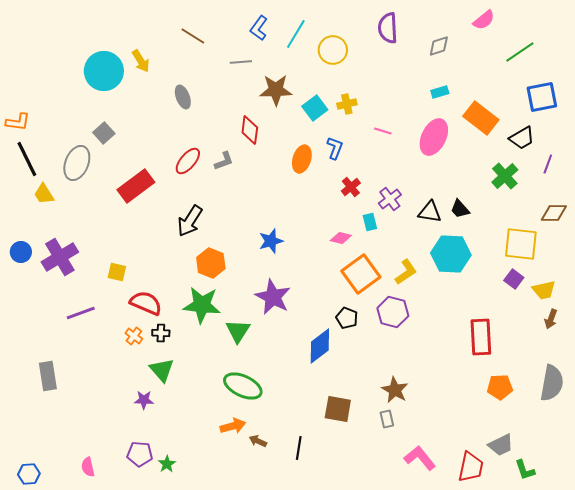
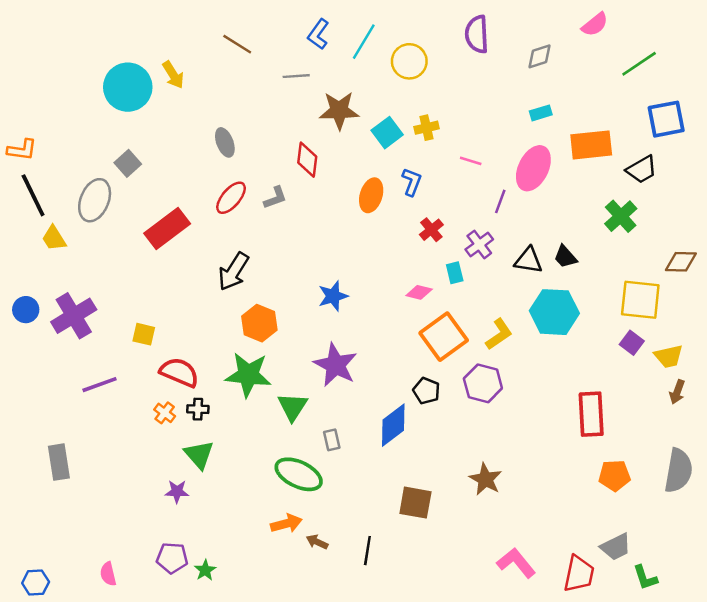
gray ellipse: (183, 97) -> (225, 142), moved
orange rectangle: (481, 118) -> (591, 145), turned -44
purple line: (548, 164) -> (500, 201), moved
gray rectangle: (387, 419) -> (332, 440), moved

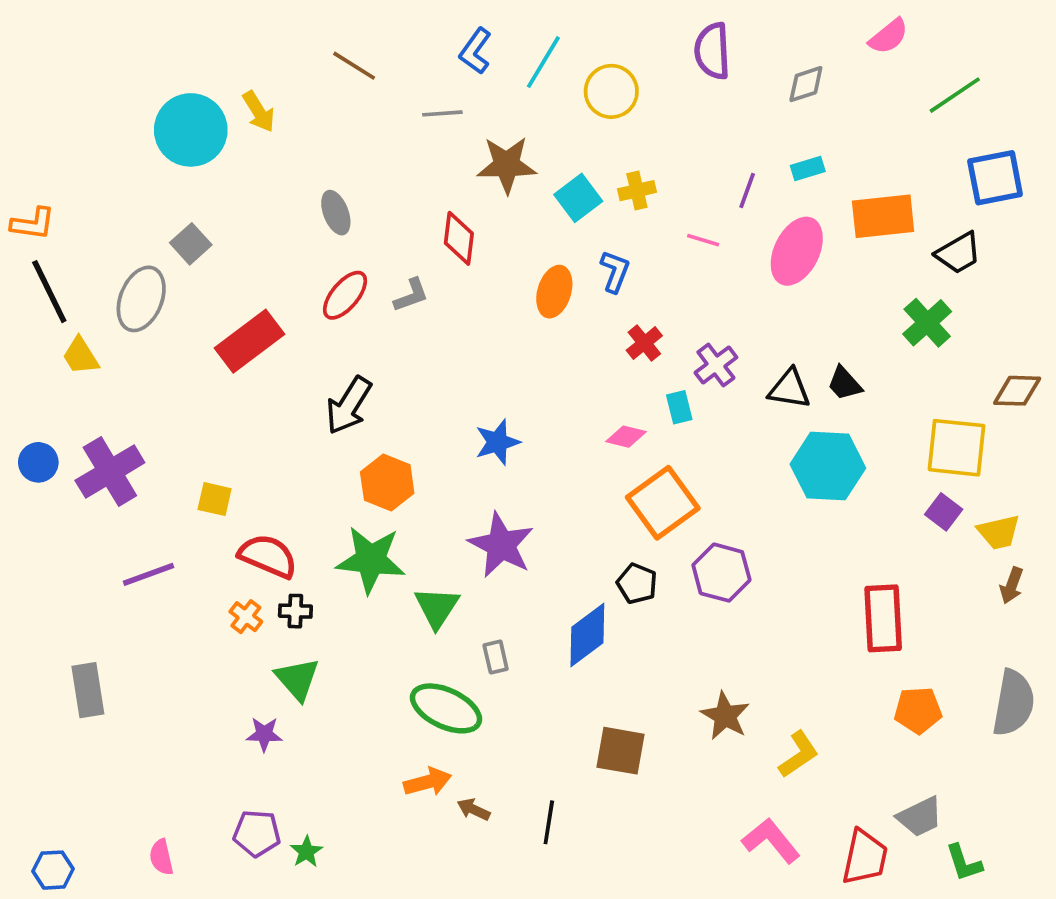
purple line: (500, 201) -> (747, 191), moved
yellow L-shape: (499, 334) -> (799, 754), moved

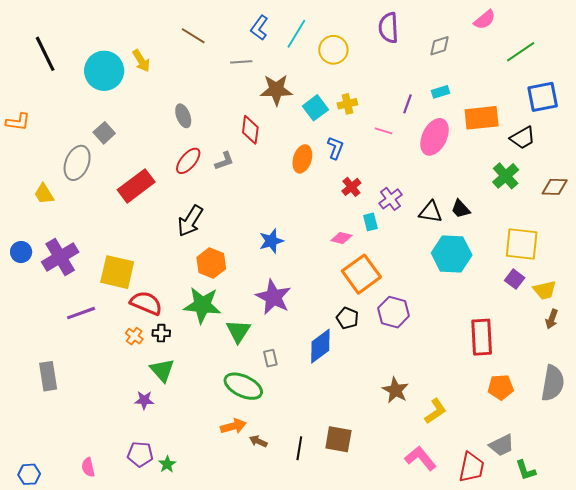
black line: (49, 292) -> (45, 54), moved
brown diamond: (1017, 391) -> (555, 187), moved
yellow square: (215, 499) -> (117, 272), size x1.8
brown square: (620, 751) -> (338, 439), moved

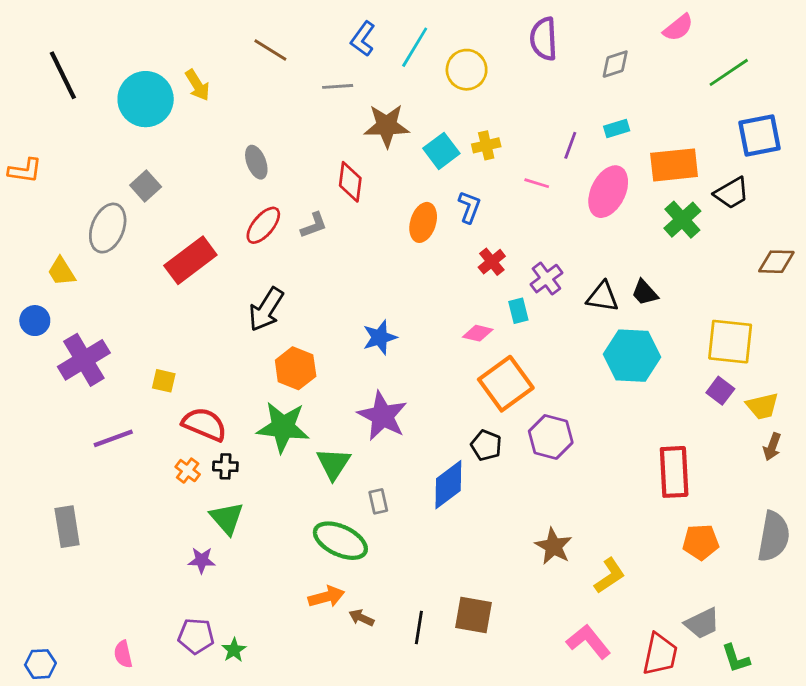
green cross: (506, 176) -> (682, 220), moved
blue circle: (21, 252) -> (35, 321), moved
yellow square: (117, 272) -> (164, 381), size x0.5

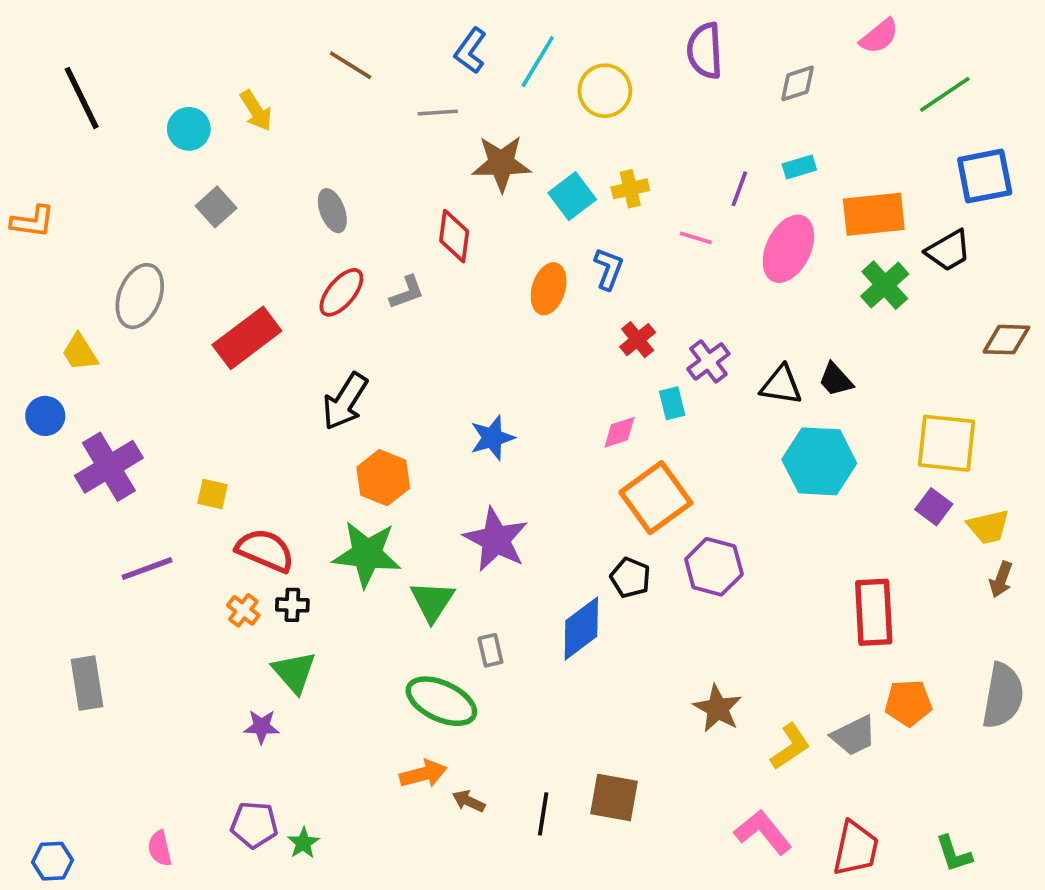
cyan circle: (146, 99) -> (189, 129), size x0.6
gray square: (146, 186) -> (216, 207), moved
pink diamond: (478, 333) -> (619, 432), turned -32
gray trapezoid: (702, 623) -> (854, 736), moved

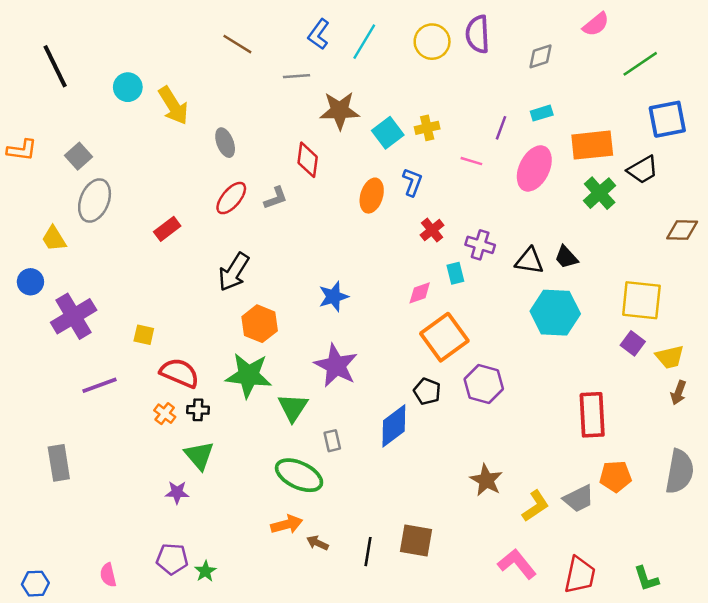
yellow circle: (605, 91) -> (432, 42), moved
yellow arrow: (256, 111) -> (173, 106), moved, size x1.4
gray square: (216, 207) -> (79, 156), moved
red rectangle: (247, 338) -> (167, 229), size x0.6
purple cross: (708, 361) -> (480, 245), turned -36

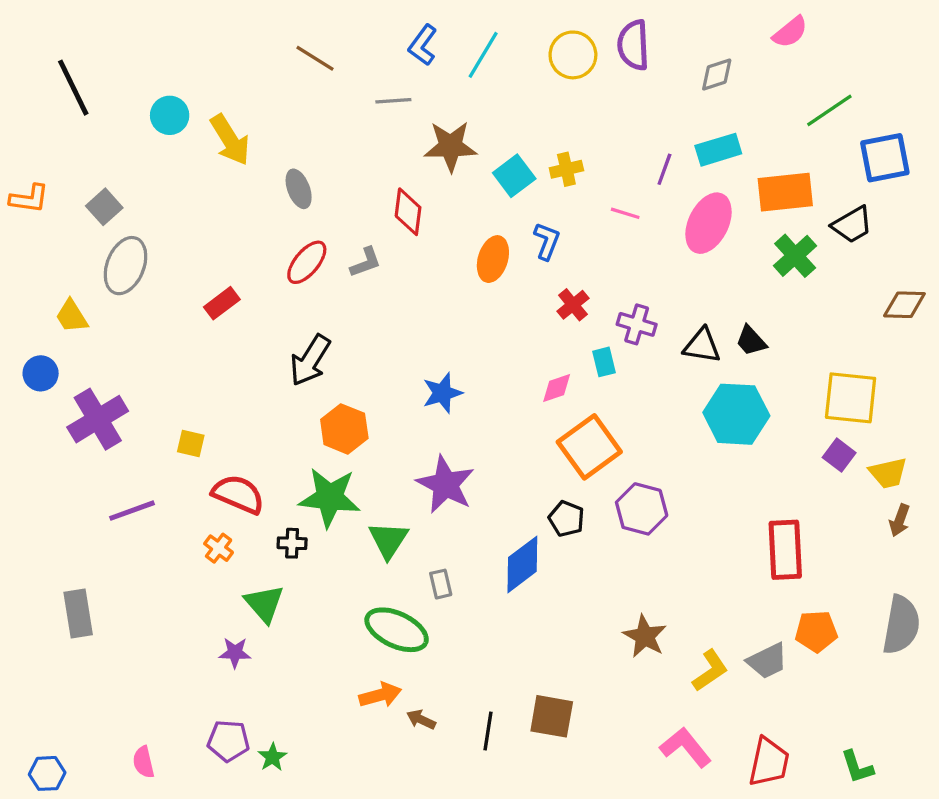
green line: (640, 64) -> (829, 110), moved
cyan rectangle: (542, 113) -> (718, 150), size x1.5
black cross: (198, 410) -> (292, 543), moved

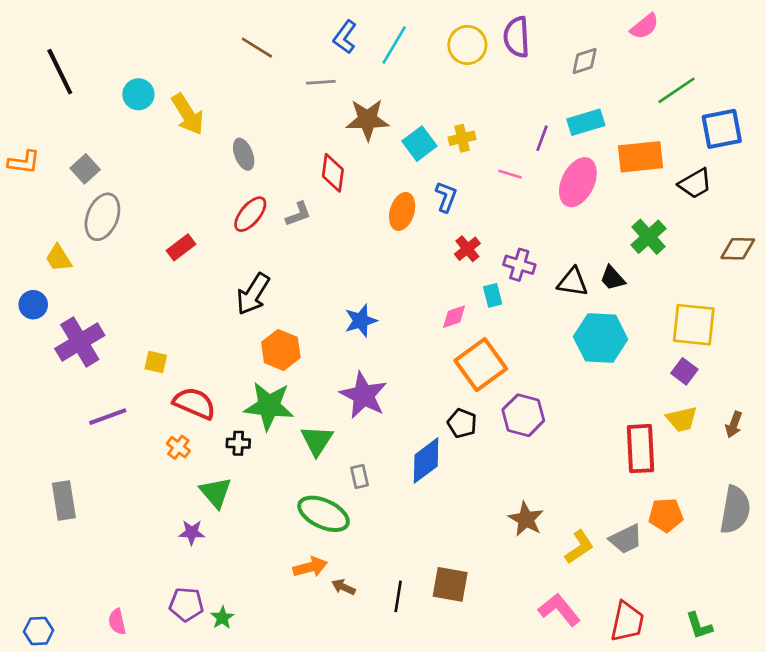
green cross: (795, 256) -> (648, 237), moved
yellow trapezoid: (888, 473) -> (682, 419), moved

